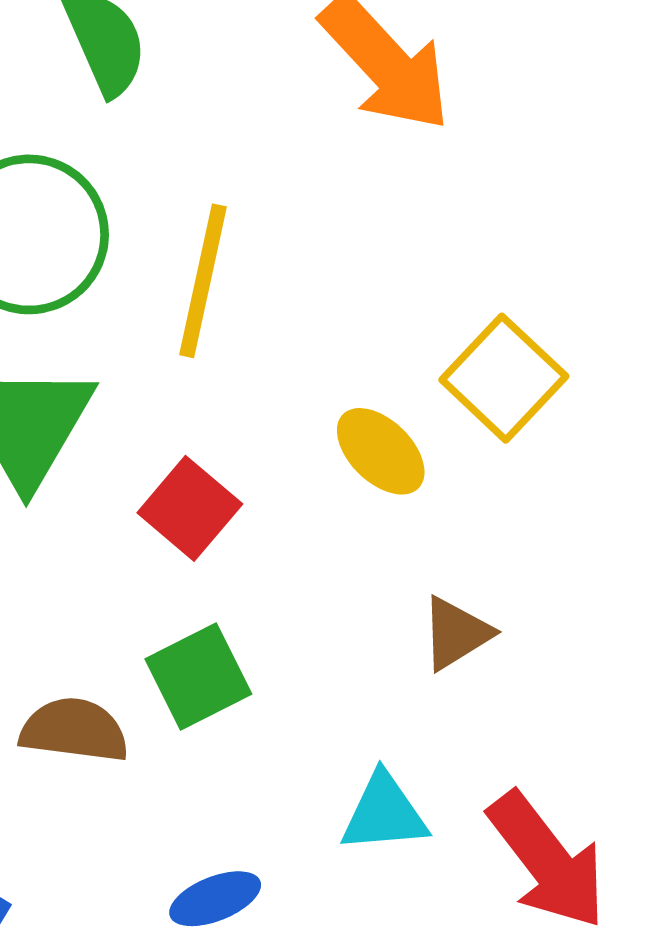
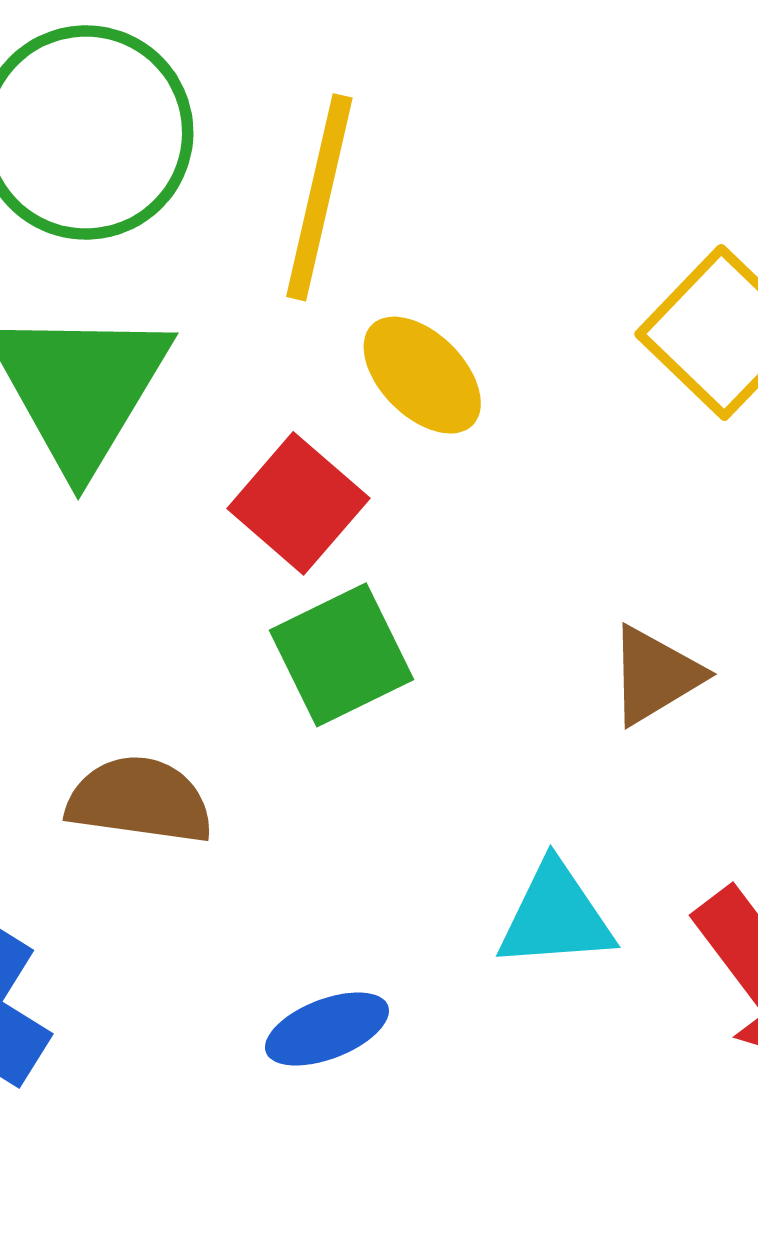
yellow ellipse: (381, 451) -> (422, 375), moved
green square: (198, 676) -> (342, 655), moved

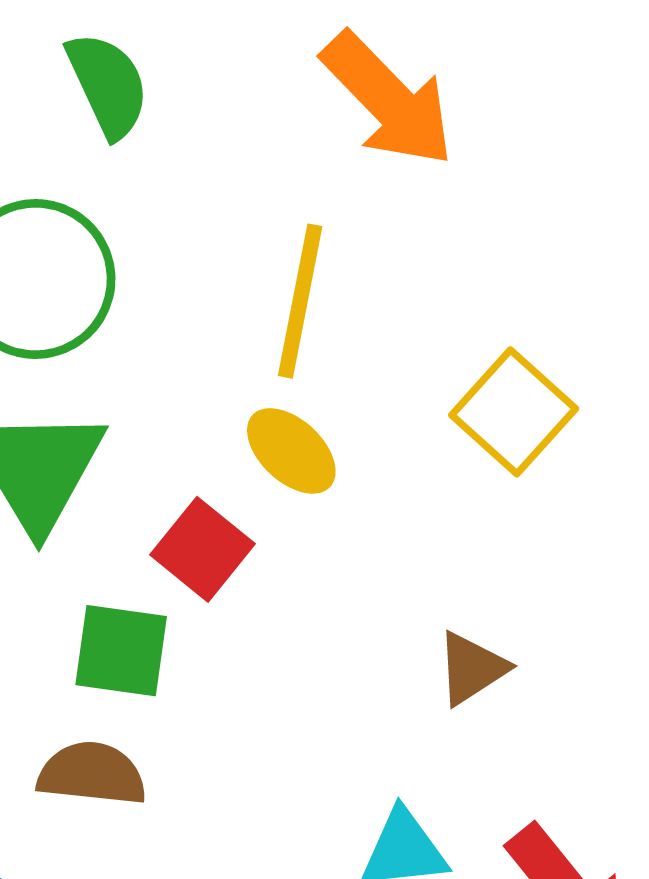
yellow line: (319, 197) -> (300, 301), moved
green square: (342, 655) -> (121, 651), moved, turned 36

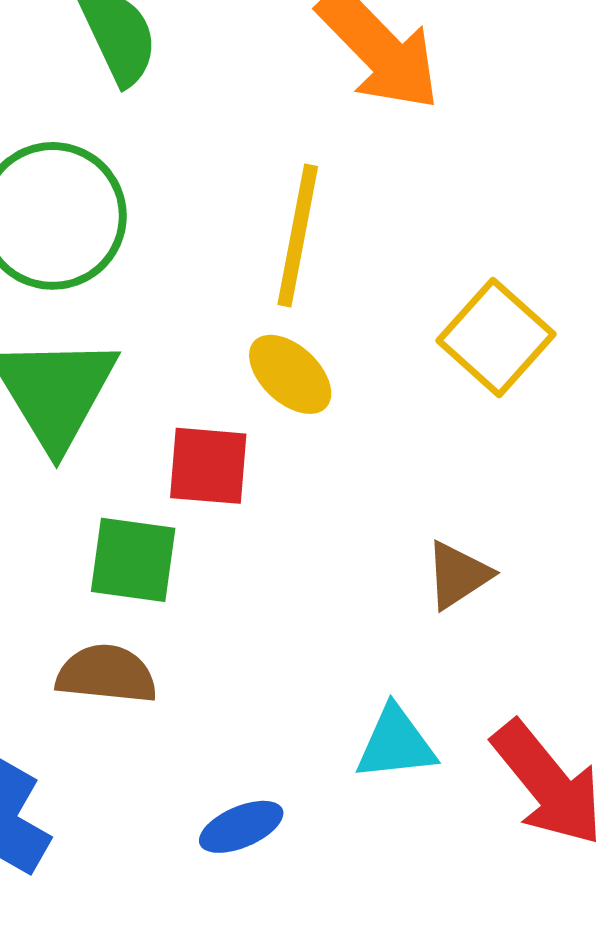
red square: (203, 549) -> (208, 466), turned -34

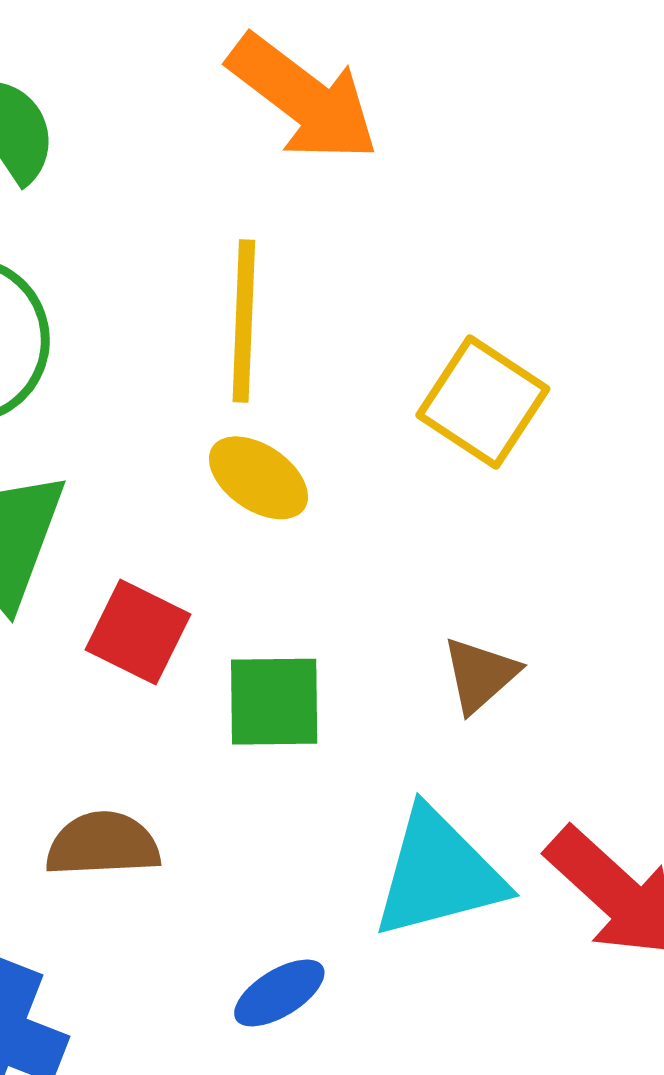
red square: (208, 466) -> (138, 632), moved, turned 30
green square: (133, 560) -> (274, 702), moved
cyan triangle: (396, 743) -> (438, 874), size x1.5

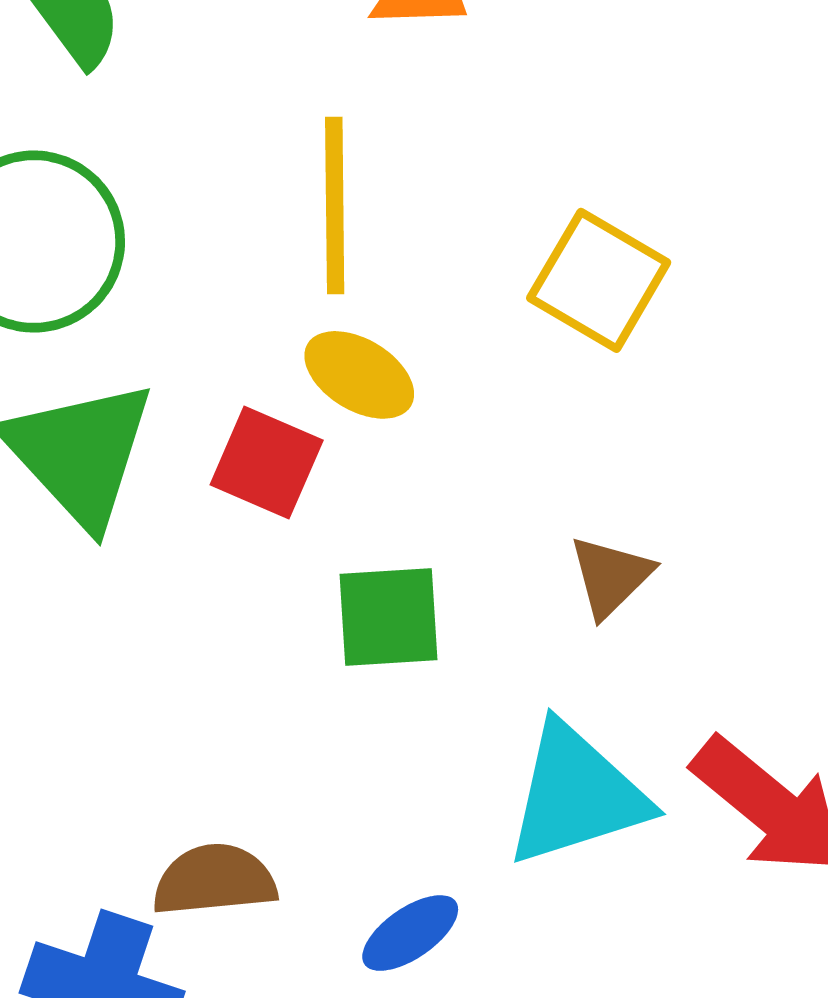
red square: (138, 632) -> (267, 463), moved
brown semicircle: (103, 844) -> (214, 880), moved

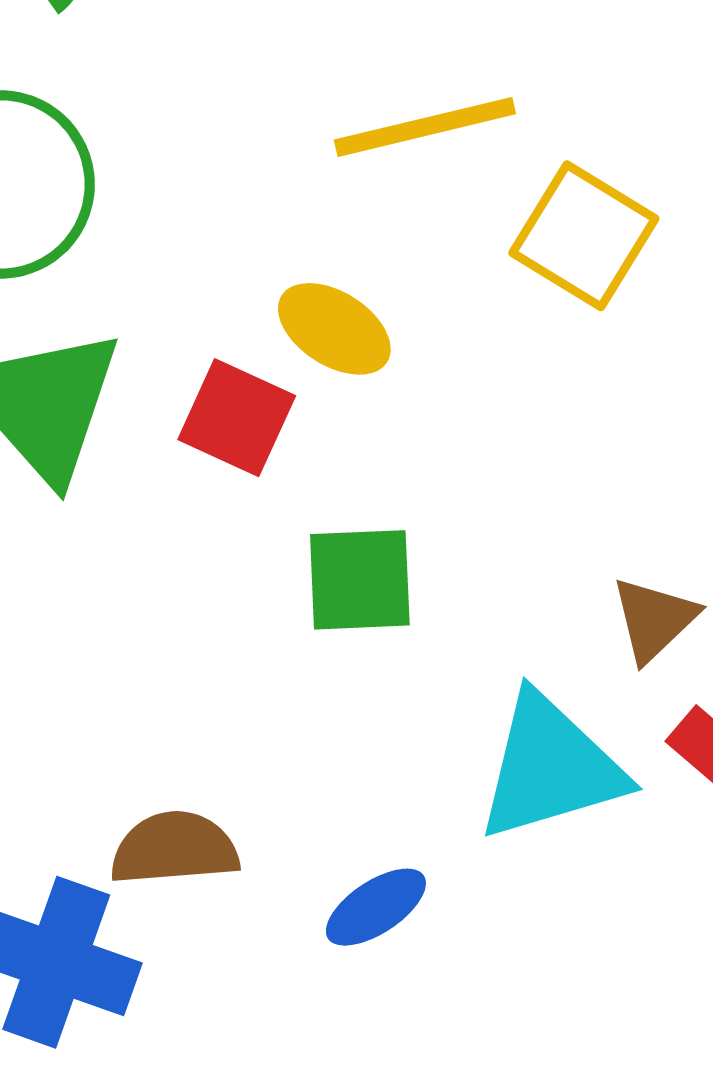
yellow line: (335, 205) -> (425, 127), moved, turned 76
brown triangle: (611, 576) -> (654, 619), moved

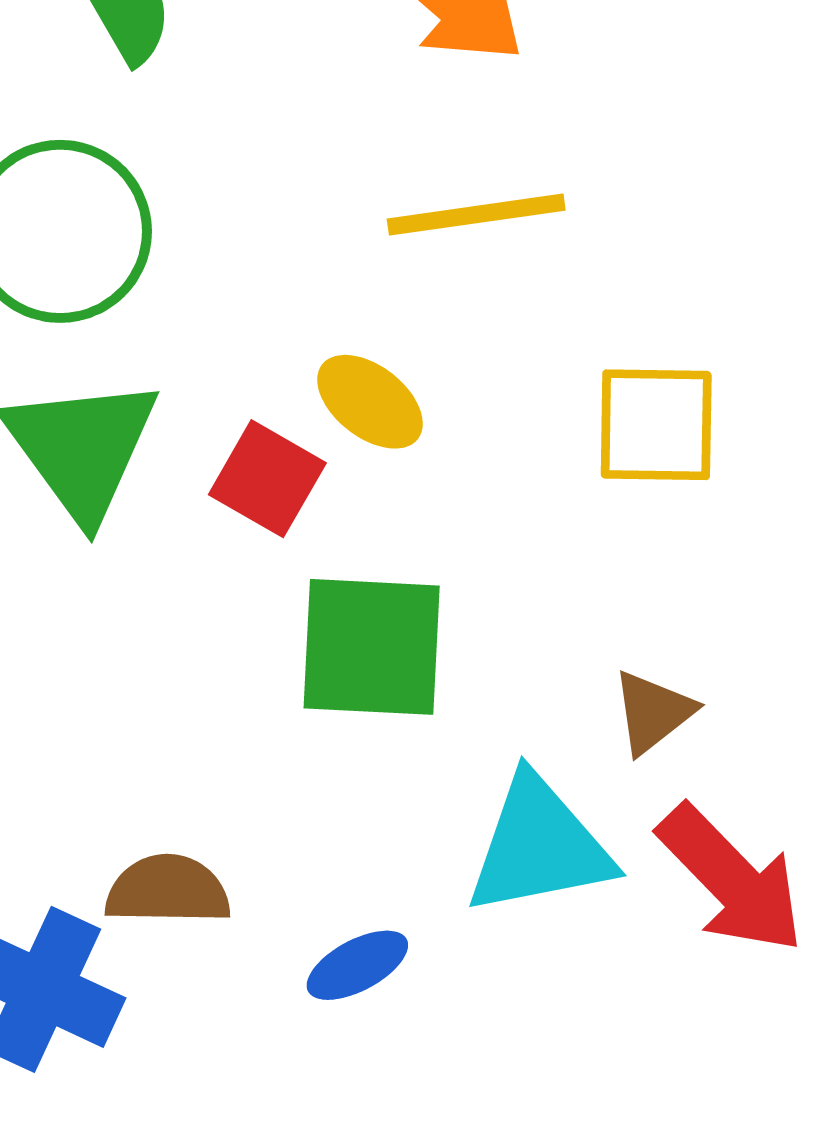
yellow square: (584, 236) -> (656, 425), moved, turned -36
green square: (360, 580) -> (372, 647), size x1.4

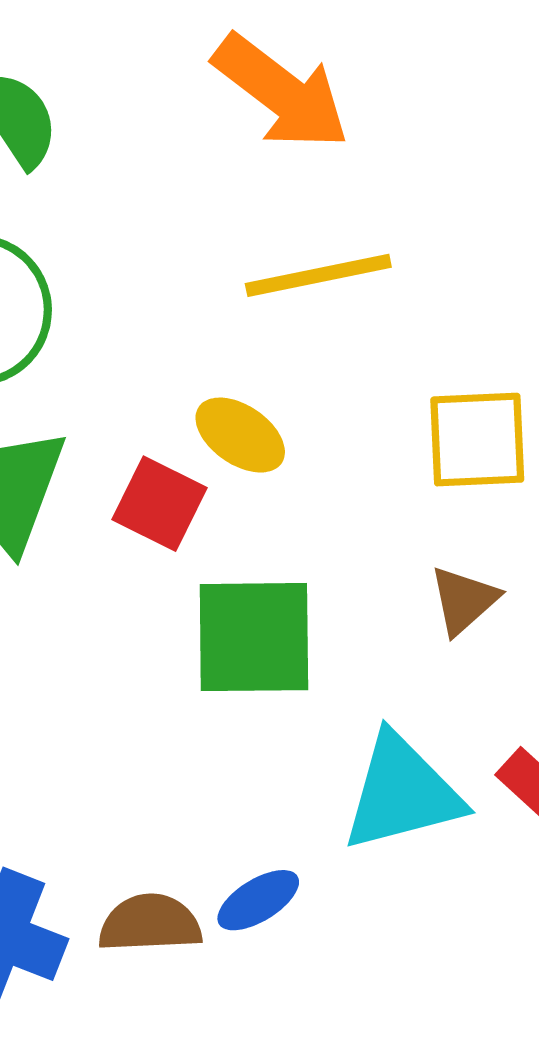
brown triangle: (653, 712) -> (464, 600), moved
brown semicircle: (168, 890) -> (150, 923), moved

